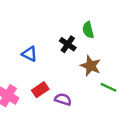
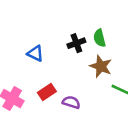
green semicircle: (88, 30) -> (100, 38), moved
black cross: (68, 44) -> (76, 43), turned 35

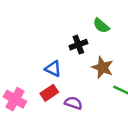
green semicircle: (100, 38) -> (101, 26), moved, turned -36
blue triangle: (35, 53) -> (53, 69), moved

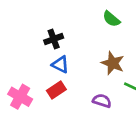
black cross: (78, 45) -> (54, 39), moved
purple semicircle: (73, 103) -> (102, 101), moved

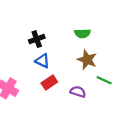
green semicircle: (111, 19) -> (82, 33), moved, turned -42
red rectangle: (56, 90) -> (49, 83), moved

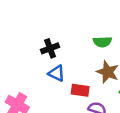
red rectangle: (49, 83) -> (80, 90), moved, turned 42

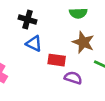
black cross: (50, 48) -> (28, 20), turned 36

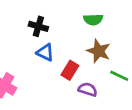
red rectangle: (57, 60) -> (70, 70), turned -66

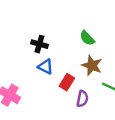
green semicircle: (93, 20) -> (87, 38), turned 49
purple semicircle: (88, 89) -> (82, 99), turned 84

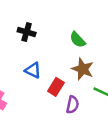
black cross: (39, 44) -> (27, 32), moved

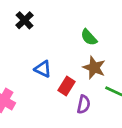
black cross: (27, 32) -> (24, 20), moved, turned 30

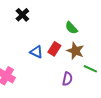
red rectangle: (67, 86) -> (54, 49), moved

